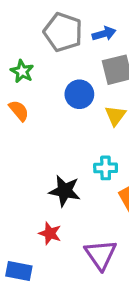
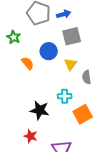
orange semicircle: (19, 111) -> (28, 63), moved

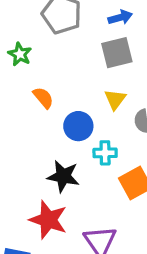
blue arrow: (64, 14) -> (120, 17), moved
blue circle: (49, 51) -> (78, 126), moved
red star: (31, 136) -> (48, 220), size x1.6

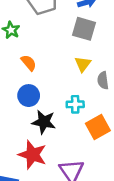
gray square: (117, 53) -> (84, 29), turned 30
blue circle: (78, 126) -> (29, 96), moved

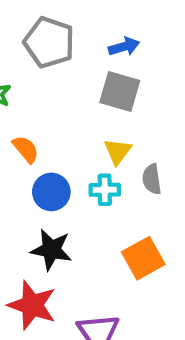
blue circle: (29, 96) -> (51, 192), moved
cyan cross: (75, 104) -> (105, 190), moved

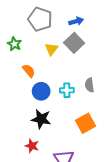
gray square: (120, 91) -> (74, 43), turned 30
yellow triangle: (118, 151) -> (51, 49), moved
red star: (32, 305) -> (32, 146), size x0.6

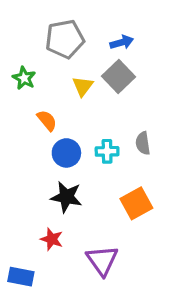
gray pentagon: (40, 19) -> (65, 39), turned -30

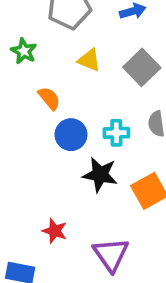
gray square: (118, 76) -> (142, 67), moved
yellow triangle: (83, 86) -> (89, 60), turned -45
black star: (66, 197) -> (100, 175), moved

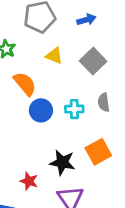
orange semicircle: (49, 98) -> (25, 84), size x1.4
black star: (100, 175) -> (62, 162), moved

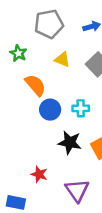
black star: (62, 162) -> (70, 143), moved

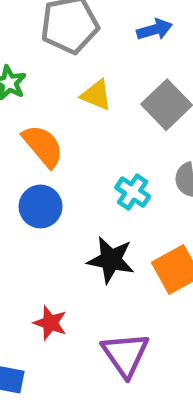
cyan cross: (81, 108) -> (133, 192), turned 35
blue circle: (50, 110) -> (41, 207), moved

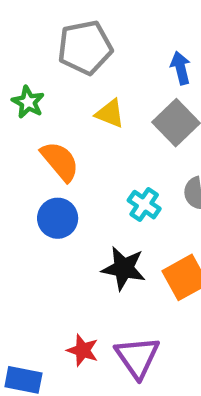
blue arrow: (154, 29) -> (181, 68), moved, turned -88
red star: (50, 323) -> (83, 350), moved

